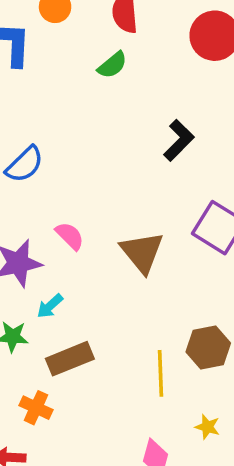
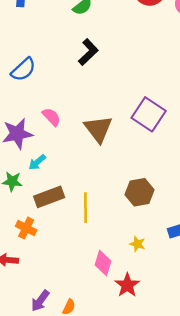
black L-shape: (179, 140) -> (88, 52), moved
yellow line: (161, 373) -> (86, 208), moved

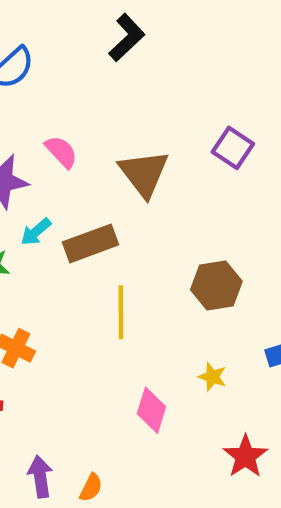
purple square: (149, 114) -> (233, 148), size x0.7
brown rectangle: (49, 197) -> (91, 243), moved
red star: (127, 285) -> (245, 456), moved
purple arrow: (40, 301) -> (40, 477), turned 135

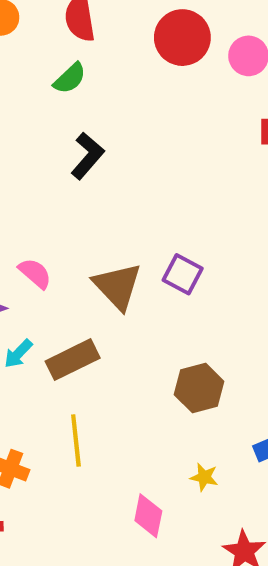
purple square: (233, 148) -> (183, 274), moved
yellow line: (121, 312) -> (76, 441), moved

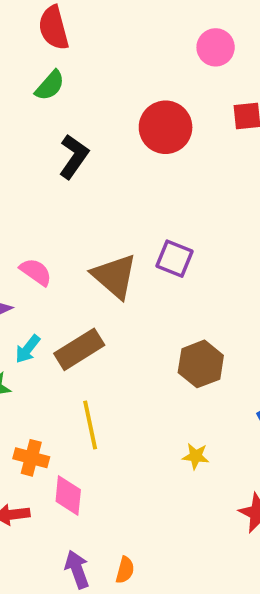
red circle: (182, 38) -> (166, 127), moved
yellow star: (204, 477) -> (196, 456), moved
pink diamond: (148, 516) -> (68, 495), moved

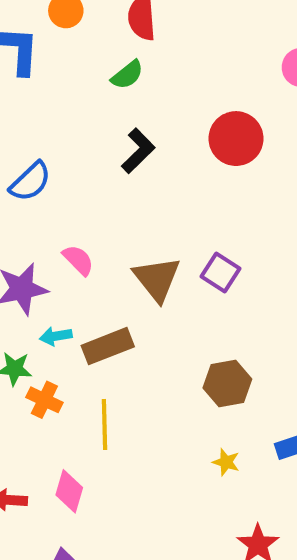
cyan arrow: (28, 349) -> (56, 336), turned 32
yellow star: (196, 456) -> (226, 462), moved
orange cross: (31, 458) -> (44, 400), moved

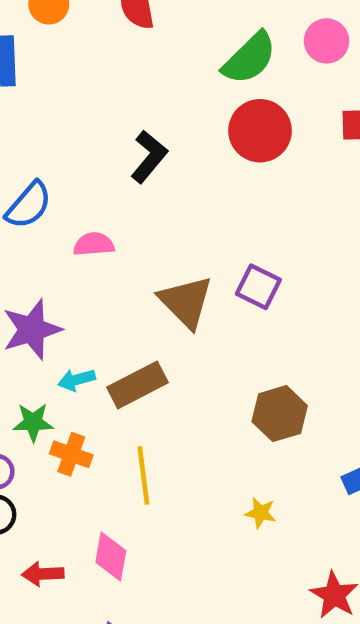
green semicircle: (127, 75) -> (249, 58), moved, size x1.5
pink semicircle: (78, 260) -> (94, 244), moved, turned -44
yellow star: (226, 462) -> (261, 513), moved

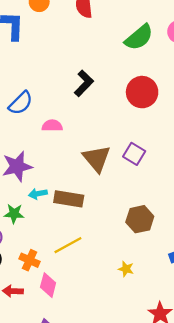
red circle: (260, 131) -> (142, 92), moved
brown rectangle: (137, 385) -> (69, 199), turned 32
orange cross: (71, 454) -> (30, 260), moved
yellow line: (143, 475) -> (68, 245), turned 64

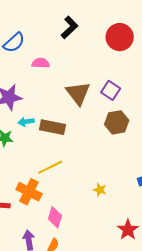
brown hexagon: (140, 219) -> (117, 122), moved
orange cross: (30, 260) -> (29, 192), moved, size x1.4
pink diamond: (48, 285) -> (55, 217), moved

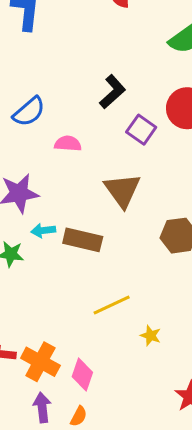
purple square: (111, 90) -> (141, 130), moved
yellow line: (50, 167) -> (112, 305), moved
orange cross: (29, 192) -> (40, 362), moved

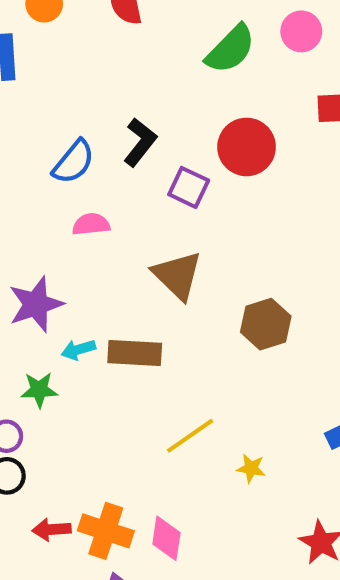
blue semicircle: (29, 112) -> (74, 162), moved

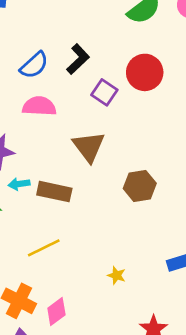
pink semicircle: (91, 224) -> (39, 106), size x1.4
yellow line: (190, 436) -> (44, 248), moved
pink diamond: (166, 538) -> (56, 311), turned 36

